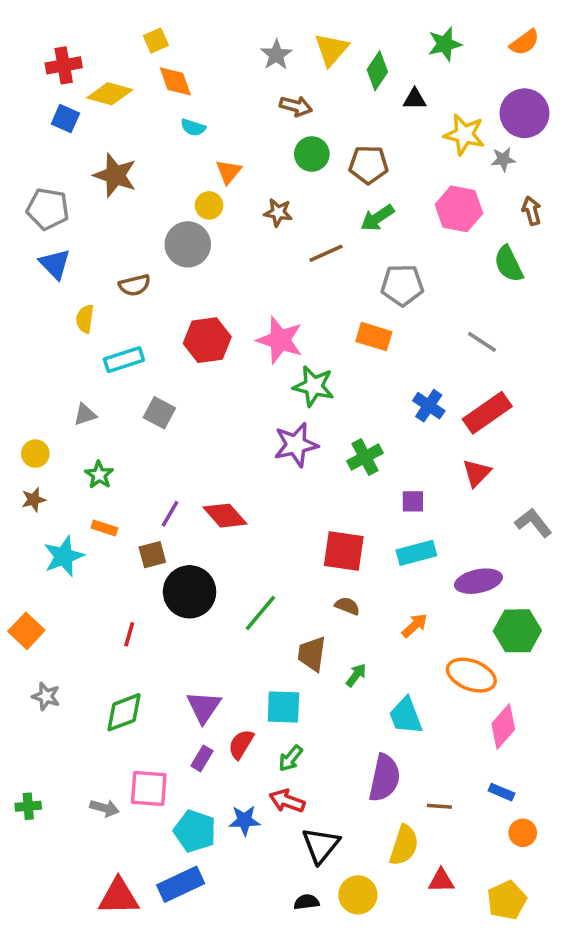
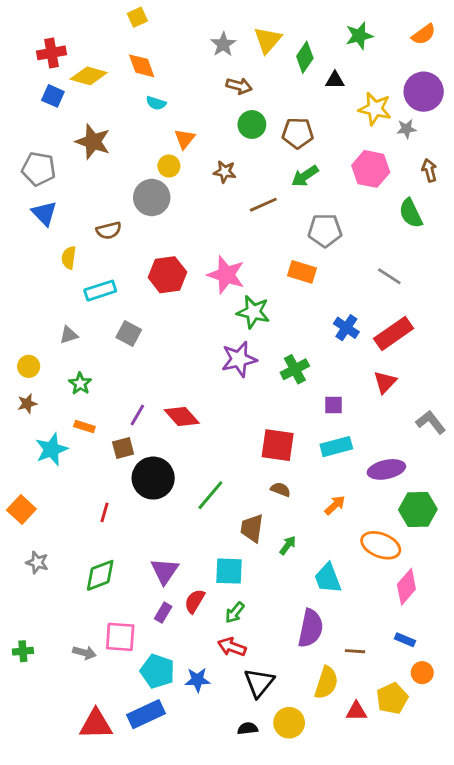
yellow square: (156, 41) -> (137, 17), moved
blue star: (244, 820) -> (198, 680), moved
yellow pentagon: (507, 900) -> (392, 698), moved

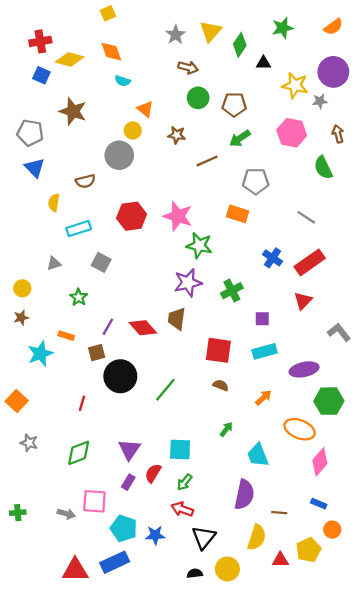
orange triangle: (185, 139) -> (145, 109), turned -30
green star: (80, 384) -> (79, 297), moved
brown trapezoid: (252, 528) -> (177, 319), moved

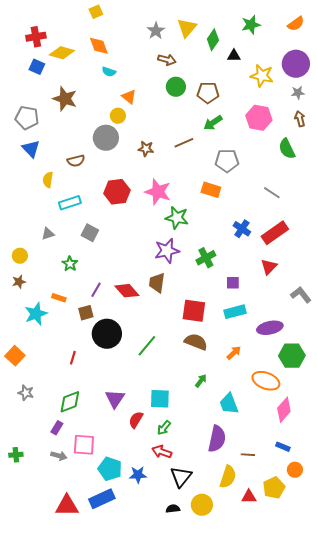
gray star: (320, 101) -> (298, 93), moved
brown star: (177, 135) -> (146, 149), moved
brown semicircle: (221, 385) -> (196, 342), size x1.6
purple rectangle: (128, 482) -> (57, 428), moved

